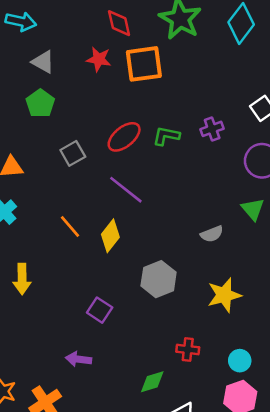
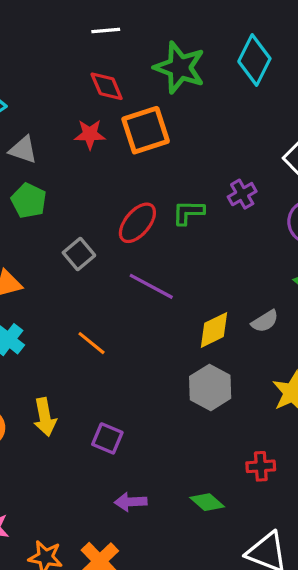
yellow diamond: (110, 236) -> (214, 330), moved, turned 36
purple square: (100, 310) -> (107, 438), moved
green diamond: (152, 382) -> (207, 502), moved, turned 68

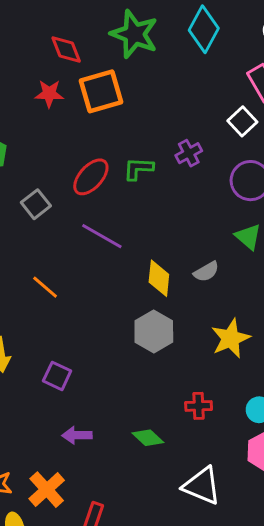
yellow diamond: (214, 330) -> (159, 278), turned -60

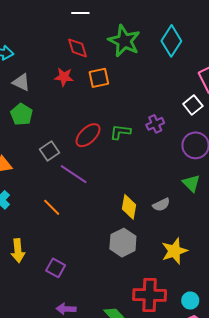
orange square: (101, 91) -> (99, 78), size x0.7
purple line: (102, 236) -> (74, 174), moved
red cross: (199, 406) -> (150, 295), size x1.8

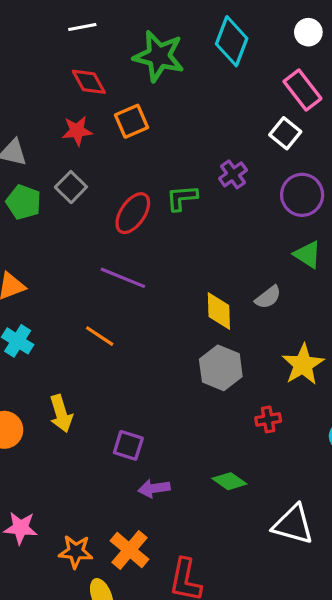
gray square: (50, 151) -> (71, 187), moved
purple square: (56, 268) -> (128, 445), moved
red cross: (150, 295) -> (268, 419), moved, size x0.5

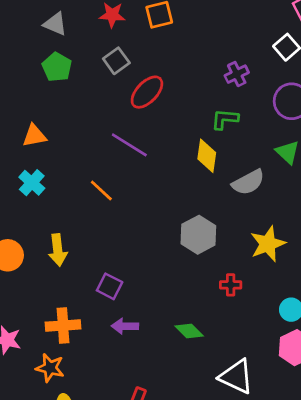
gray square: (71, 187) -> (116, 61), moved
green L-shape: (182, 198) -> (225, 119), moved
gray semicircle: (268, 297) -> (248, 182), size x1.4
yellow diamond: (219, 311) -> (207, 156), moved
orange cross: (129, 550) -> (63, 326), moved, turned 36

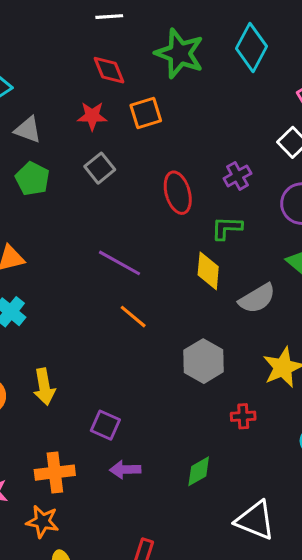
red ellipse: (147, 92) -> (178, 193), moved, turned -57
orange line: (101, 190) -> (133, 317), moved
green diamond: (189, 331) -> (199, 471), turned -72

